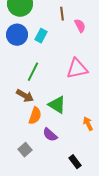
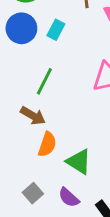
green triangle: (57, 105) -> (79, 162), moved
purple semicircle: (50, 135) -> (69, 197), moved

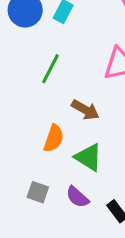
brown arrow: (33, 116) -> (85, 110), moved
gray square: (33, 193) -> (38, 192), turned -30

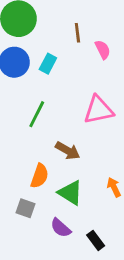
gray square: (38, 192) -> (25, 208), moved

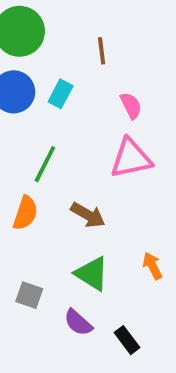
pink semicircle: (103, 50) -> (131, 106), moved
orange semicircle: (40, 176) -> (25, 213), moved

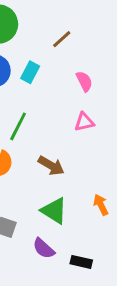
brown line: (102, 51) -> (62, 39), turned 55
pink triangle: (131, 158) -> (84, 122), size x0.6
black rectangle: (127, 340) -> (81, 262), turned -40

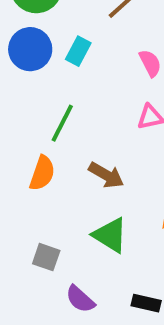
purple semicircle: (44, 248) -> (80, 299), moved

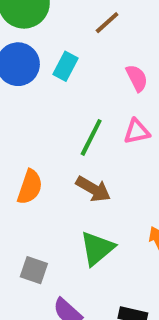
green line: (62, 123) -> (91, 137), moved
green triangle: (110, 235) -> (97, 248), turned 48

